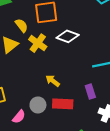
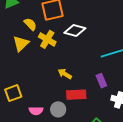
gray circle: (38, 105) -> (58, 109), moved
pink semicircle: (19, 117) -> (36, 111), turned 56

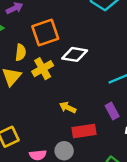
yellow semicircle: (30, 24) -> (21, 52), turned 56
yellow cross: (47, 39) -> (43, 69), turned 36

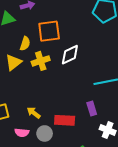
white diamond: (75, 54) -> (70, 55), turned -45
yellow arrow: (68, 107) -> (34, 113), moved

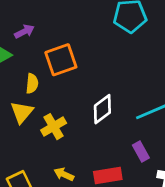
white diamond: (70, 55) -> (102, 109), moved
yellow cross: (41, 61) -> (54, 127), moved

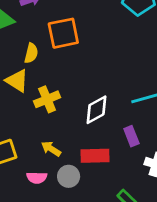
white diamond: (102, 109) -> (96, 110), moved
yellow triangle: (22, 112) -> (17, 81), turned -45

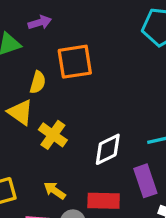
yellow cross: (47, 99) -> (53, 135), turned -35
purple rectangle: (131, 136) -> (145, 181), size x1.4

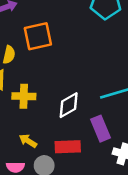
yellow cross: (53, 135) -> (24, 96), turned -30

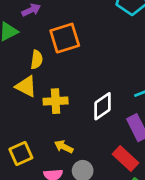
red rectangle: (68, 147) -> (125, 158), moved, turned 50

